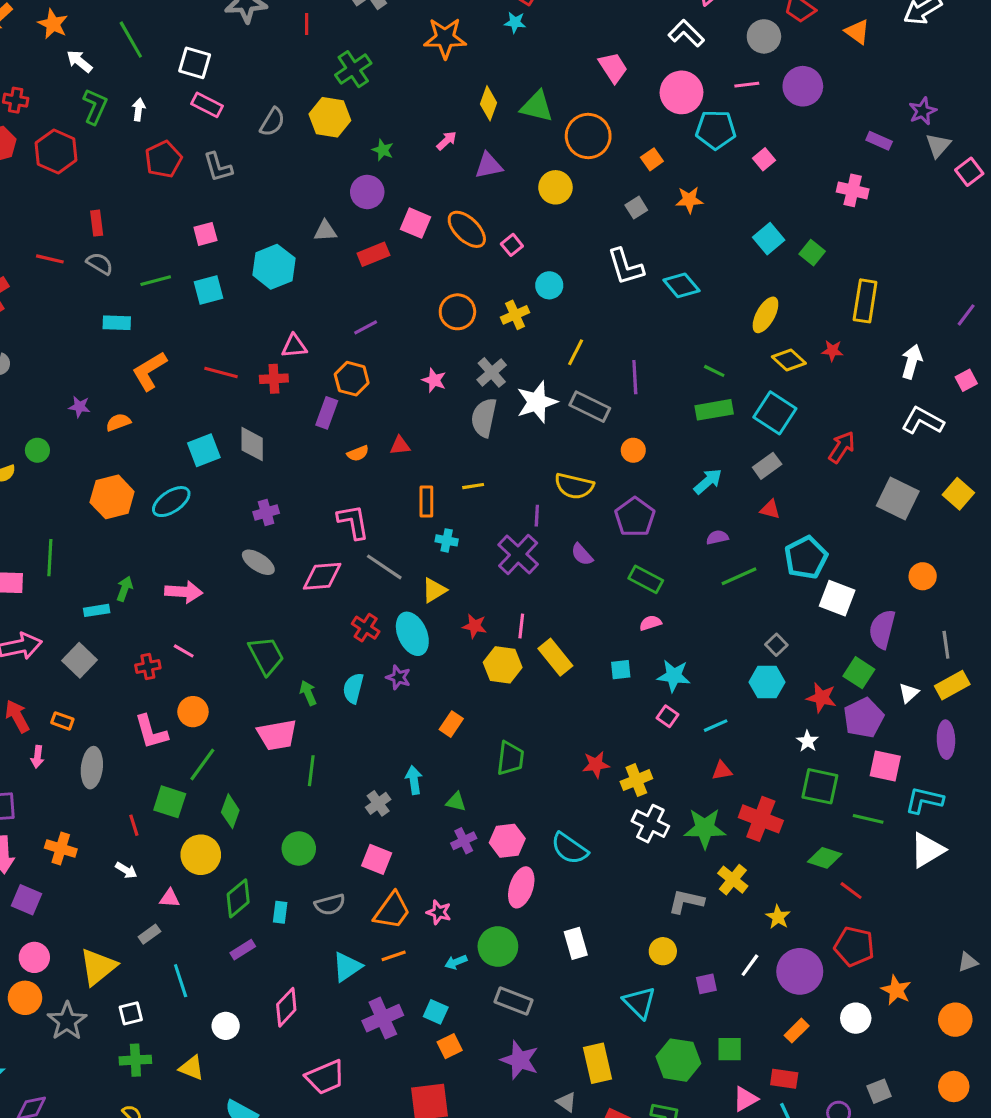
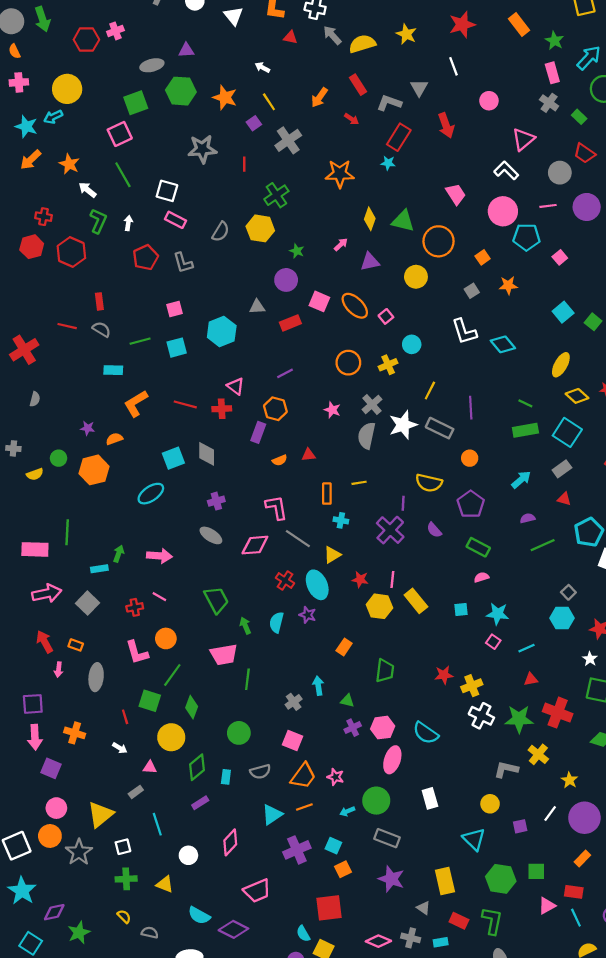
pink triangle: (294, 346) -> (236, 386), turned 42
orange hexagon: (112, 497) -> (94, 470), moved

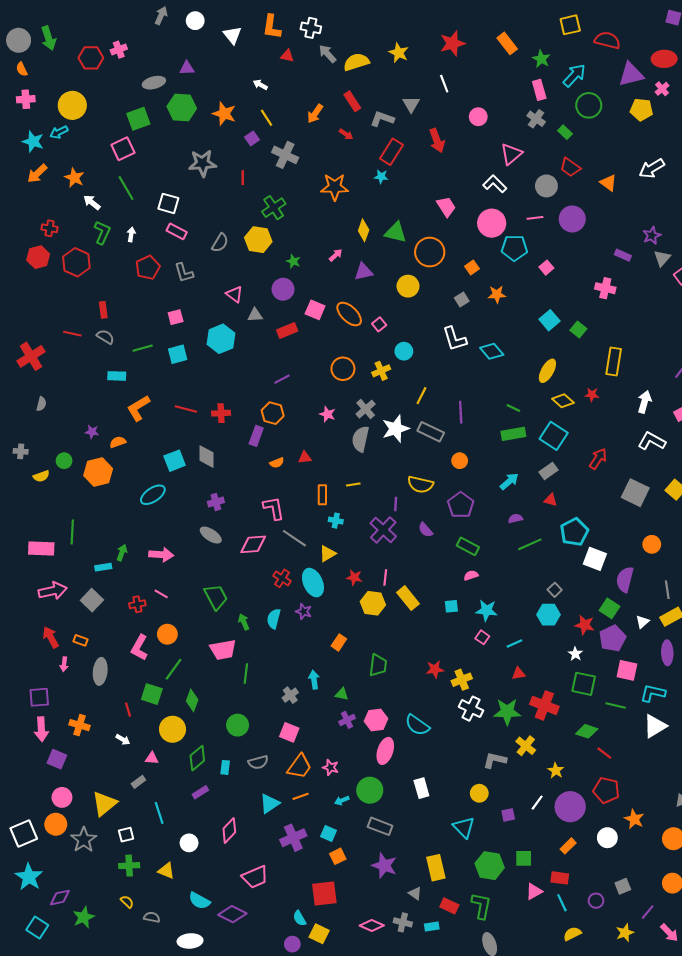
gray cross: (288, 140) -> (285, 155), turned -30
pink triangle: (236, 386) -> (234, 294), moved
pink L-shape: (137, 652) -> (139, 648), turned 45

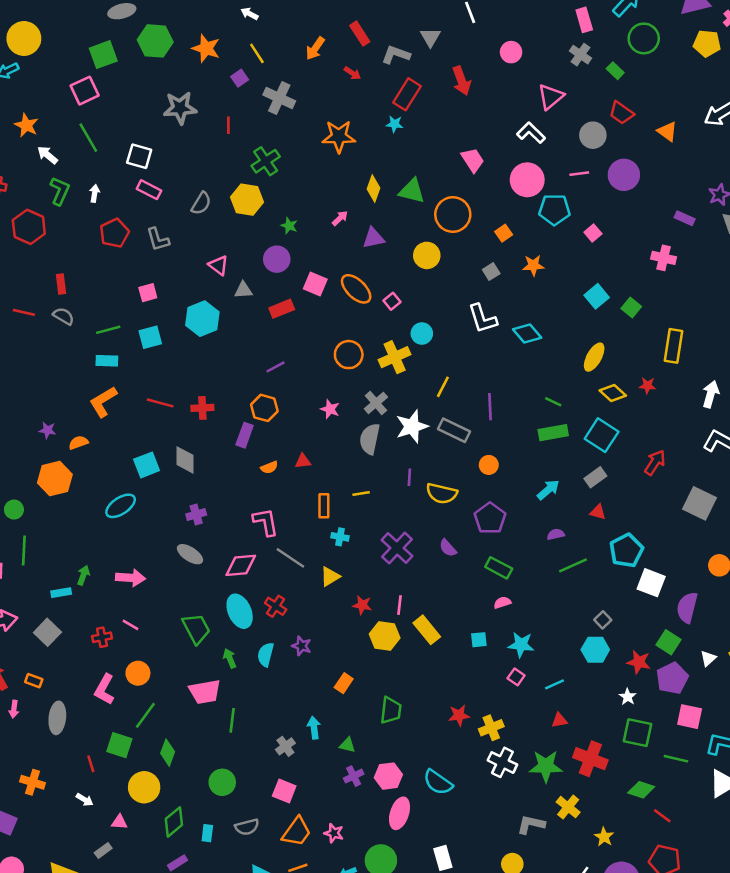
yellow cross: (381, 371) -> (395, 357), size x1.4
cyan rectangle: (117, 376) -> (107, 361), moved
green circle: (64, 461) -> (14, 510), moved
purple line: (396, 504) -> (409, 477), moved
cyan ellipse: (313, 583) -> (240, 611), moved

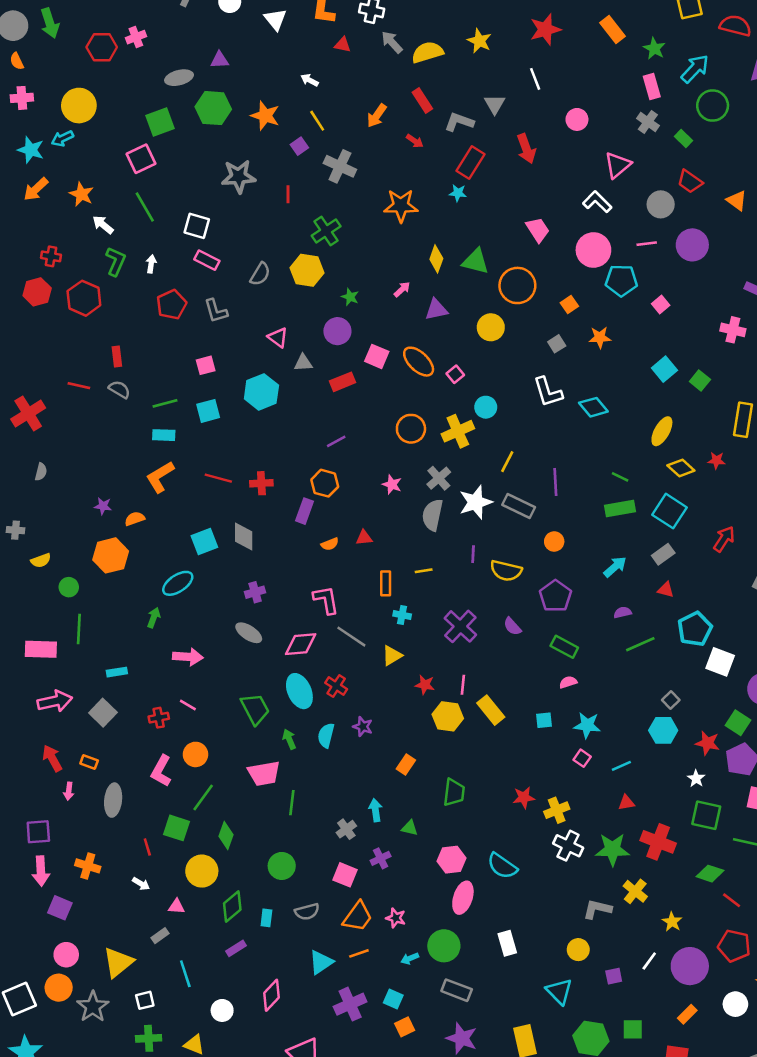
green arrow: (83, 575) -> (154, 618), moved
purple cross: (354, 776) -> (381, 858), moved

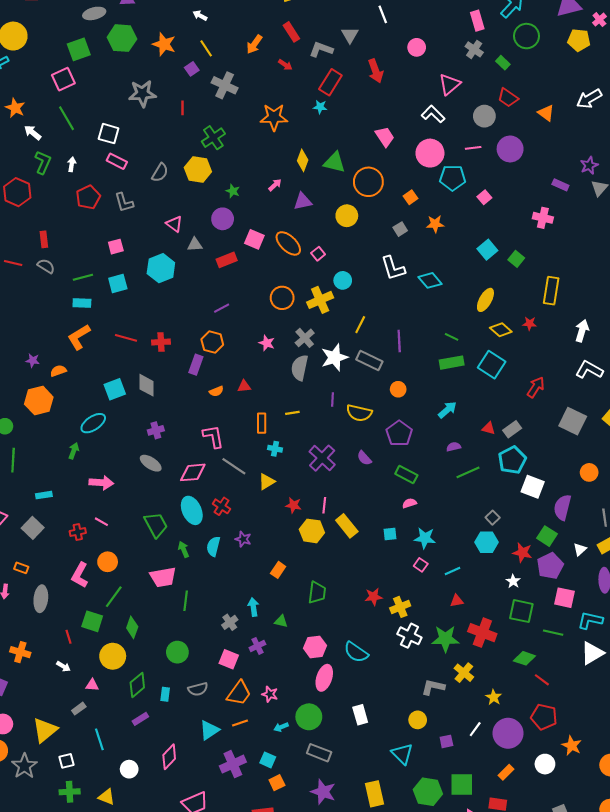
gray rectangle: (663, 554) -> (512, 429), moved
green square: (633, 1029) -> (462, 785), size x1.4

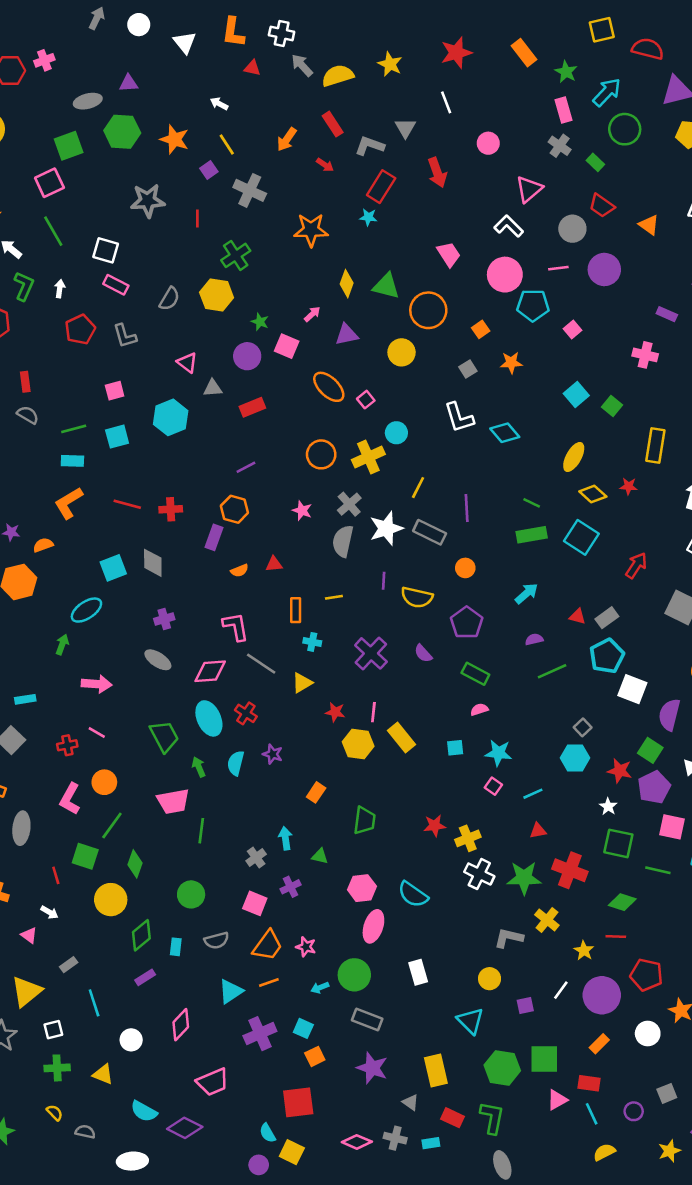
pink square: (254, 239) -> (287, 346), moved
red line: (542, 680) -> (616, 937), moved, turned -35
pink triangle: (92, 685) -> (29, 935), moved, turned 32

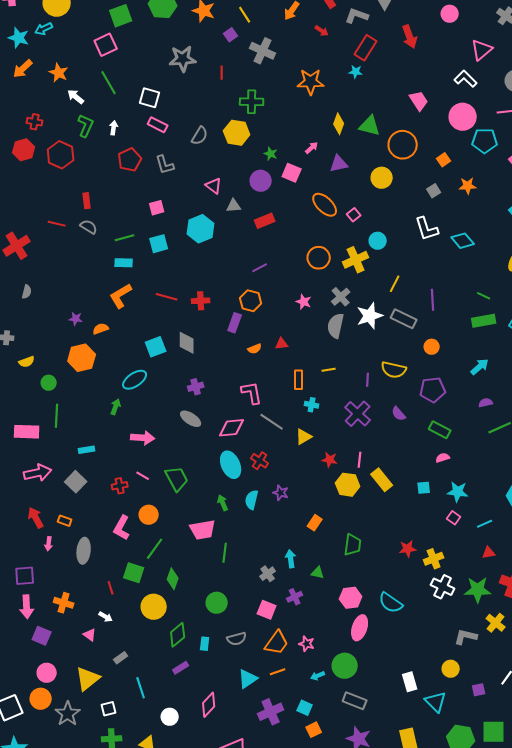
green cross: (236, 255) -> (252, 102), turned 35
purple line: (384, 581) -> (368, 380), moved
purple pentagon: (467, 623) -> (433, 390), turned 30
green trapezoid: (164, 736) -> (177, 479), moved
white rectangle: (418, 972) -> (410, 682), moved

